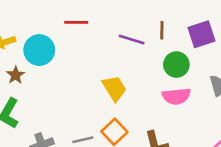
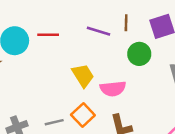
red line: (76, 22) -> (48, 35), moved
pink semicircle: (176, 96) -> (113, 89), moved

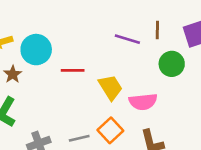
red line: (48, 35) -> (73, 70), moved

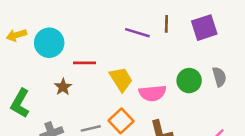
green circle: (172, 64) -> (189, 81), moved
brown star: (13, 74) -> (63, 87), moved

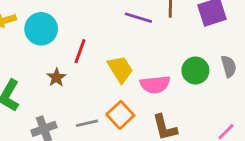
red line: (84, 63) -> (80, 51), turned -70

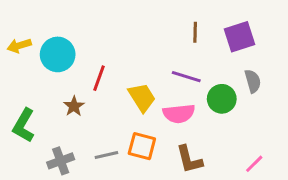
purple line: (138, 18) -> (186, 77), moved
gray semicircle: (229, 66) -> (253, 81), moved
orange square: (120, 115) -> (142, 146), turned -32

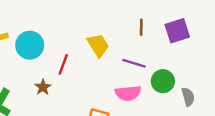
gray semicircle: (253, 81) -> (188, 97), moved
yellow trapezoid: (142, 97) -> (98, 45), moved

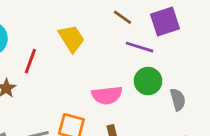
brown line: (141, 27) -> (122, 17), turned -56
purple line: (134, 63) -> (139, 47), moved

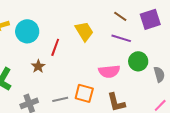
purple line: (139, 47) -> (121, 38), moved

